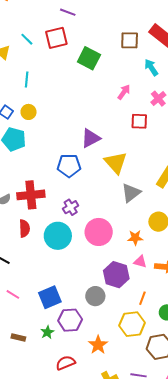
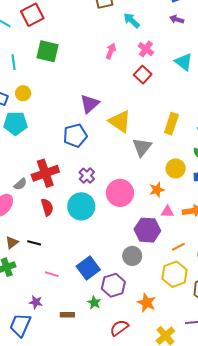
green square: (89, 58) -> (47, 51), moved
red square: (139, 121) -> (143, 75), moved, turned -36
orange line: (142, 298) -> (178, 247), turned 56

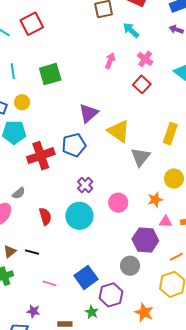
green square: (47, 51) -> (50, 74), moved, turned -30
red cross: (45, 173) -> (41, 156), moved
pink circle: (120, 193) -> (118, 203), size x0.7

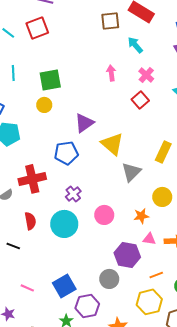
pink arrow: (110, 61) -> (111, 73), turned -35
yellow circle: (22, 102) -> (44, 105), moved
red cross: (41, 156) -> (32, 179), moved
black line: (32, 252) -> (13, 246), moved

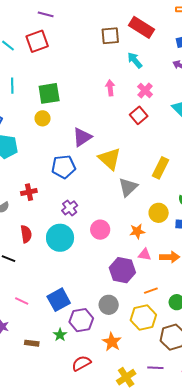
red cross: (32, 179) -> (29, 192), size x0.6
gray circle: (109, 279) -> (109, 305), moved

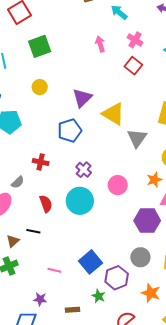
green square: (49, 93) -> (40, 46), moved
red cross: (29, 192) -> (41, 162), turned 35

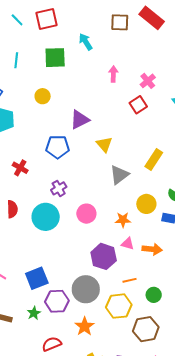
cyan arrow: (119, 12) -> (86, 42), moved
yellow triangle: (113, 114) -> (104, 144), size x0.7
gray circle: (140, 257) -> (86, 289), size x1.4

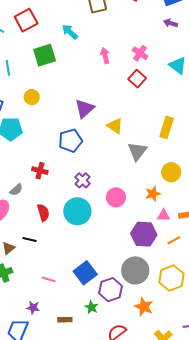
yellow circle: (43, 96) -> (32, 97), moved
orange line: (129, 280) -> (174, 240), moved

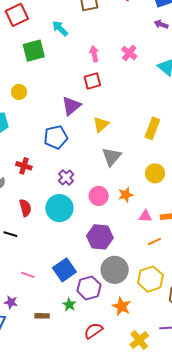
red square: (137, 79) -> (92, 81), moved, turned 30
yellow triangle: (115, 126) -> (101, 124), turned 42
gray triangle: (137, 151) -> (112, 157), moved
orange star: (153, 194) -> (126, 195), moved
purple hexagon: (144, 234) -> (100, 237), moved

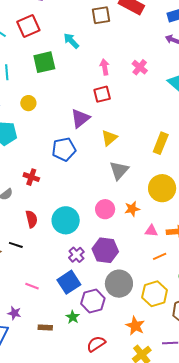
yellow circle: (155, 173) -> (162, 188), size x1.4
purple cross: (66, 177) -> (76, 255), moved
orange star: (122, 306) -> (135, 326), moved

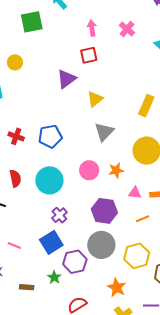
blue pentagon: (64, 149) -> (50, 136), moved
purple hexagon: (105, 250) -> (104, 211), moved

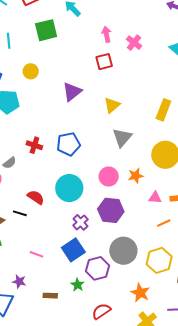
pink cross: (127, 29) -> (134, 43), moved
purple triangle: (66, 79) -> (72, 92), moved
red semicircle: (15, 178) -> (36, 197), moved, turned -42
purple hexagon: (104, 211) -> (111, 210), moved

